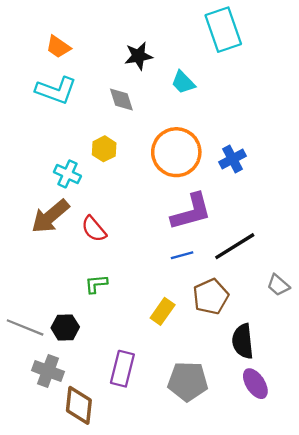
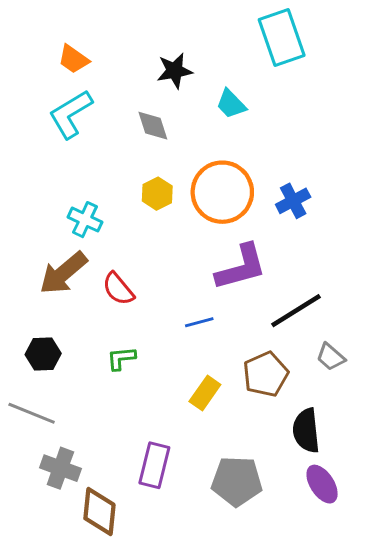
cyan L-shape: (56, 90) -> (71, 114), turned 129
yellow hexagon: (104, 149) -> (157, 194), moved
blue line: (182, 255) -> (199, 322), moved
gray trapezoid: (278, 285) -> (331, 357), moved
black hexagon: (65, 327) -> (43, 354), moved

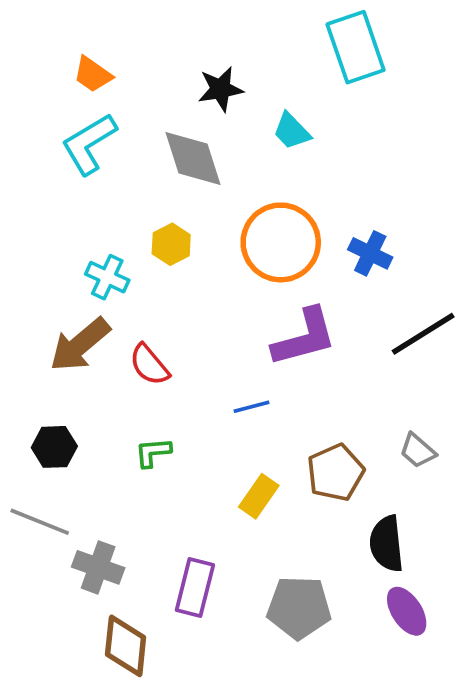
gray diamond: (153, 126) -> (193, 158), size x1.5
yellow hexagon: (157, 194) -> (171, 244), moved
blue cross: (293, 201) -> (370, 253), turned -36
black line: (296, 311) -> (423, 334), moved
gray cross: (60, 468) -> (98, 567), moved

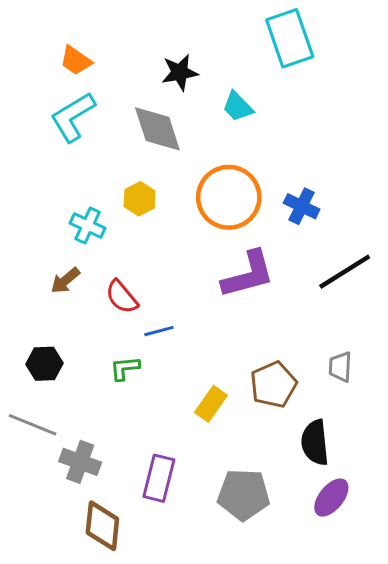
brown arrow: (80, 345) -> (65, 281), size x0.6
blue line: (251, 407) -> (159, 331), moved
gray trapezoid: (418, 451) -> (340, 367), turned 52
purple ellipse: (407, 611) -> (331, 498), turned 72

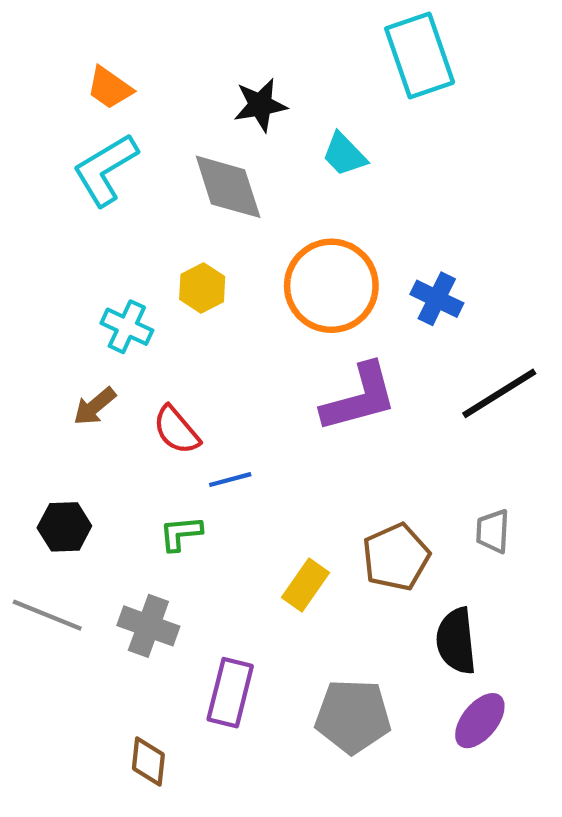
gray cross: (80, 462) -> (148, 626), moved
brown diamond: (102, 526) -> (148, 762), size x0.7

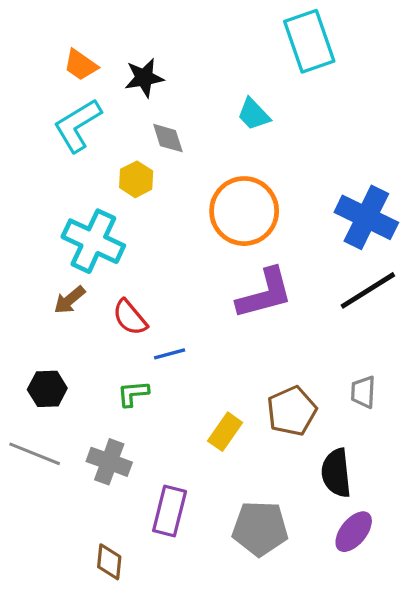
black star: (260, 105) -> (144, 78), moved
gray diamond: (228, 187) -> (168, 138), size x0.6
yellow hexagon: (202, 288) -> (136, 179), moved
blue cross: (437, 299) -> (366, 217), moved, size x1.6
cyan cross: (127, 327) -> (93, 241), size x1.6

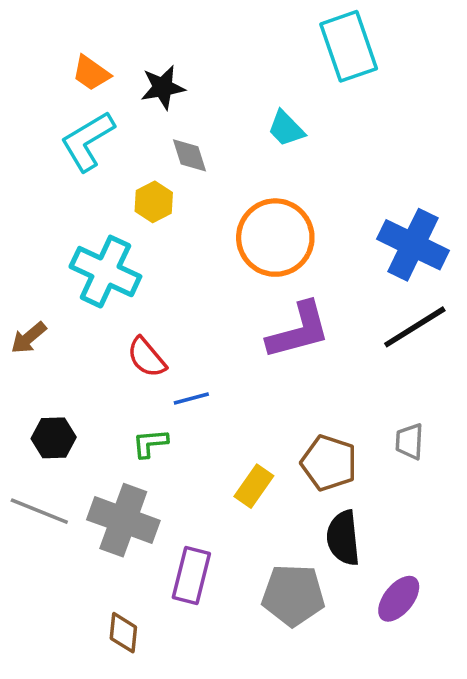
brown arrow: (70, 300) -> (29, 338), moved
brown pentagon: (292, 411) -> (329, 463), turned -30
gray cross: (109, 462) -> (123, 520), size x1.4
black semicircle: (336, 473) -> (343, 538), moved

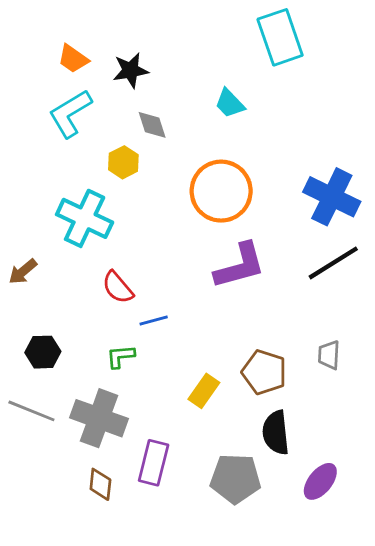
brown diamond: (123, 633) -> (100, 484), moved

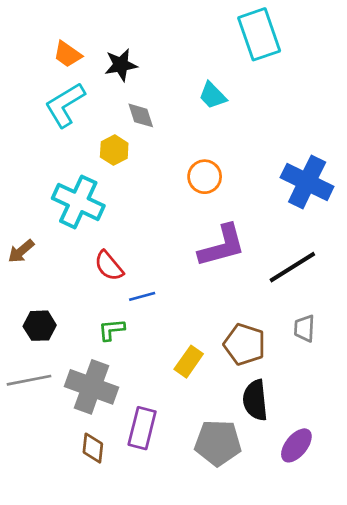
orange circle: (221, 191) -> (205, 177), size x0.6
black line: (333, 263) -> (292, 267), moved
gray line: (31, 411) -> (29, 380), turned -33

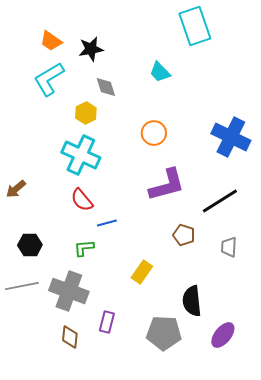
cyan cross: (78, 202) -> (81, 155), moved
brown pentagon: (245, 344) -> (184, 235), moved, size x0.7
purple rectangle: (142, 428) -> (107, 322), size x0.7

